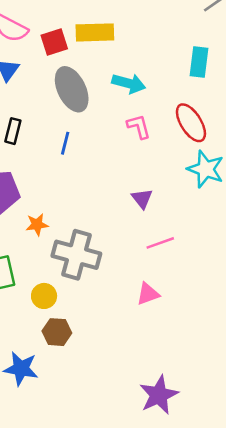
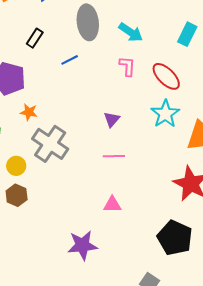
red ellipse: (191, 123) -> (166, 76), turned -32
blue line: (65, 143) -> (70, 60), turned 30
pink triangle: (148, 294) -> (112, 205), moved
purple star: (159, 395) -> (82, 245), moved

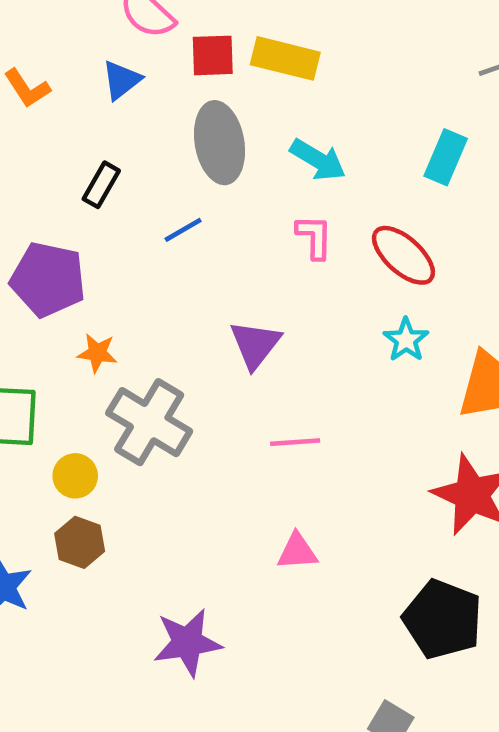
cyan star: (165, 114) -> (406, 340), size x0.7
purple triangle: (112, 119) -> (255, 344), moved, size x1.4
purple star: (82, 245) -> (187, 642), moved

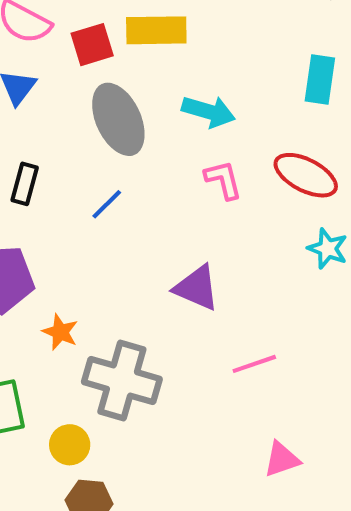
purple triangle: (255, 344) -> (197, 288), turned -30
orange star: (97, 353) -> (60, 332), turned 30

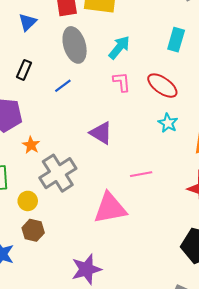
cyan arrow: (209, 111) -> (119, 47), turned -75
pink line: (254, 364) -> (141, 174), moved
gray cross: (122, 380) -> (58, 173), turned 33
pink triangle: (282, 459) -> (110, 208), moved, size x1.8

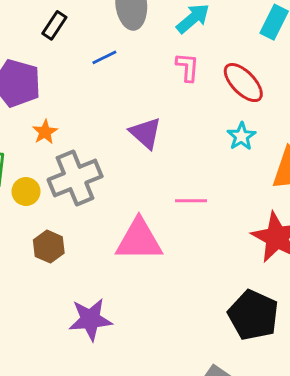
yellow circle: (28, 201) -> (26, 192), moved
brown hexagon: (33, 230) -> (49, 247), moved

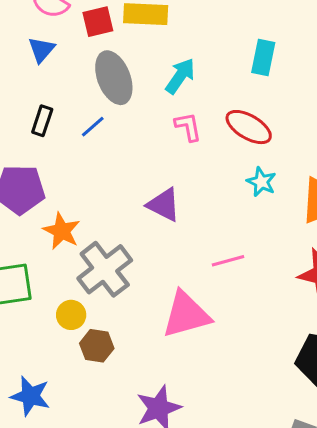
blue line: (104, 57) -> (93, 127), moved
orange star: (45, 132) -> (62, 231), size x1.4
yellow circle: (26, 192) -> (71, 315), moved

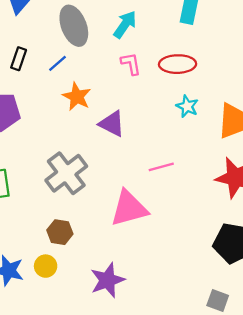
red ellipse: (249, 127) -> (178, 64), turned -32
orange star: (62, 231) -> (77, 97), moved
yellow circle: (71, 315) -> (46, 266), moved

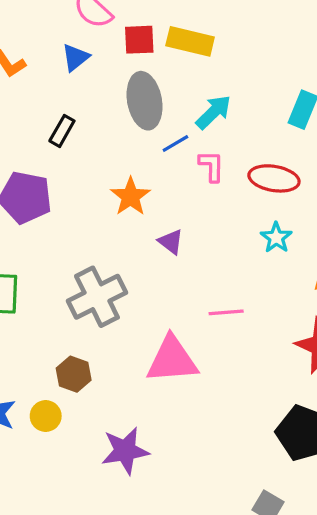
blue line: (57, 63) -> (175, 143), moved
purple triangle: (112, 124) -> (171, 242), size x0.7

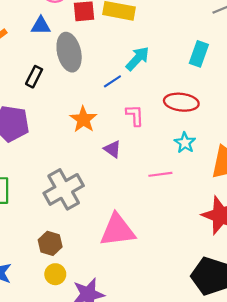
blue triangle: (75, 57) -> (41, 26), turned 42
gray ellipse: (145, 101) -> (69, 52), moved
pink L-shape: (211, 166) -> (135, 115), moved
pink line: (226, 312) -> (160, 174), moved
yellow circle: (46, 416) -> (55, 274), moved

